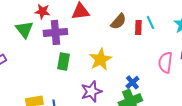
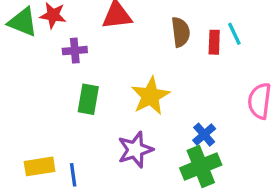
brown semicircle: (118, 21) -> (181, 32), turned -48
green triangle: (24, 29) -> (23, 22), moved, turned -30
purple cross: (55, 32) -> (75, 51), size x0.6

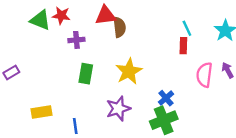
brown semicircle: (181, 32) -> (119, 27), moved
red rectangle: (214, 42) -> (183, 46), moved
yellow rectangle: (40, 166) -> (42, 112), moved

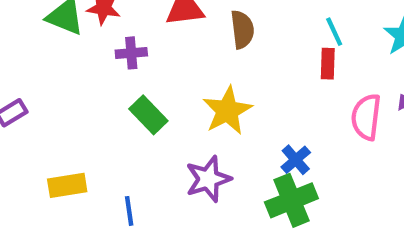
brown semicircle: (119, 27) -> (242, 29), moved
green rectangle: (86, 74) -> (148, 115), turned -54

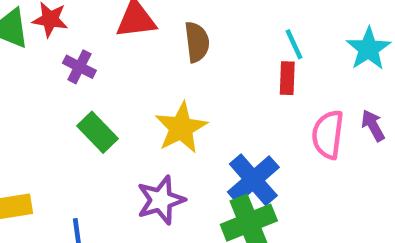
purple cross: (131, 53) -> (79, 67), turned 32
blue cross: (296, 160) -> (253, 180), size x1.6

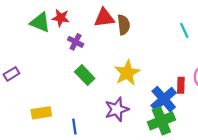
brown semicircle: (197, 42) -> (124, 25), moved
red rectangle: (287, 78) -> (181, 85), moved

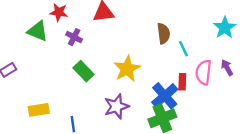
green triangle: (40, 22) -> (38, 31), moved
brown semicircle: (124, 25) -> (164, 33), moved
cyan line: (184, 30) -> (184, 49), moved

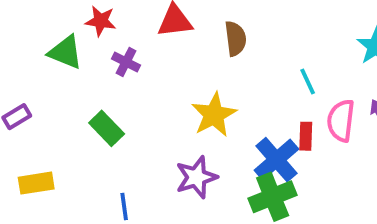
brown semicircle: (164, 33) -> (235, 39), moved
green rectangle: (84, 71) -> (107, 128), moved
yellow rectangle: (39, 110) -> (36, 183), moved

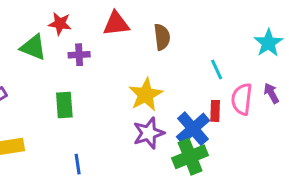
purple cross: (126, 62) -> (79, 55), turned -30
green rectangle: (107, 128) -> (64, 105), turned 40
purple star: (196, 177) -> (149, 133), moved

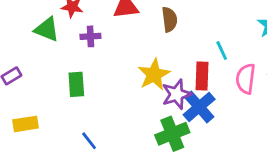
red rectangle: (215, 111) -> (202, 76), moved, size x1.4
purple star: (149, 133) -> (177, 94), moved
green cross: (190, 157) -> (172, 134), moved
blue line: (78, 164) -> (89, 141), turned -30

